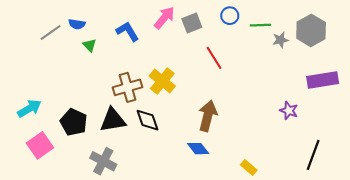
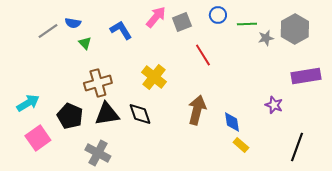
brown cross: (127, 87) -> (98, 83), moved
blue diamond: (198, 149) -> (232, 122), moved, turned 30
yellow rectangle: (249, 168) -> (241, 145), moved

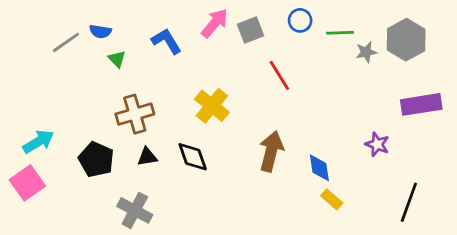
black triangle: (107, 114) -> (147, 157), size x0.6
pink square: (38, 138) -> (27, 183), moved

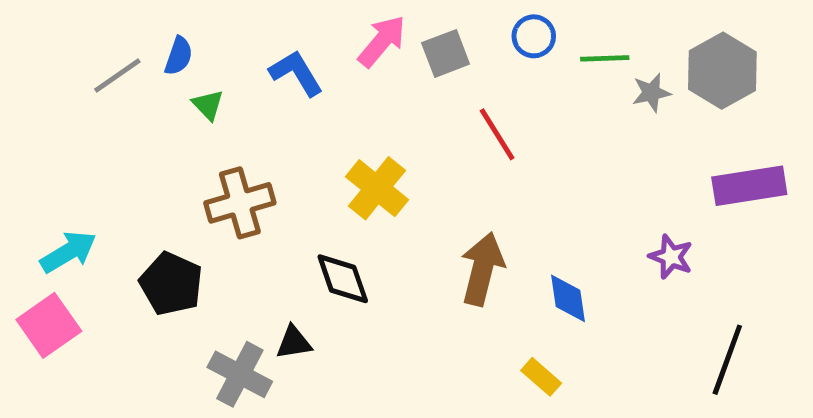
blue semicircle: (100, 31) -> (179, 56), turned -80
black triangle: (147, 157) -> (294, 342), moved
yellow rectangle: (332, 199) -> (541, 377), moved

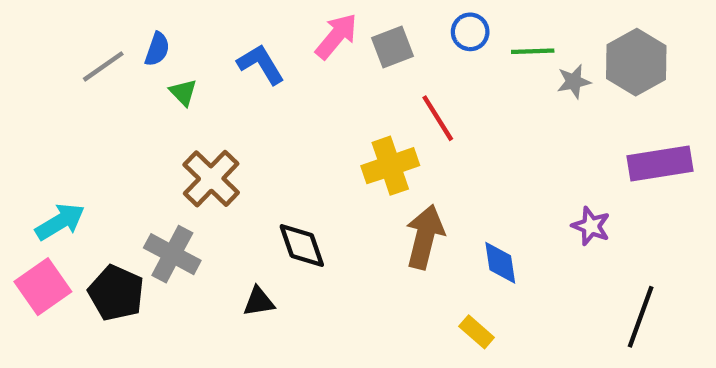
yellow cross: (377, 188) -> (390, 166), moved, turned 32
brown cross: (240, 203) -> (211, 179), turned -30
black pentagon: (171, 284) -> (116, 293), moved
gray cross: (240, 374) -> (172, 254), moved

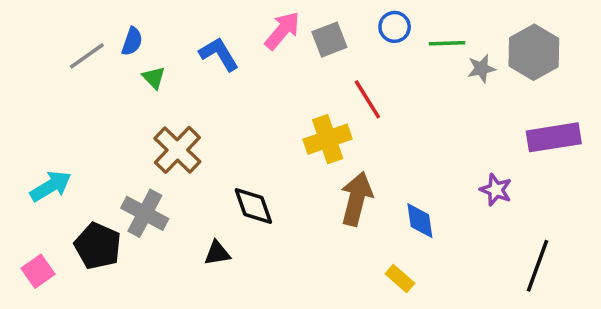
pink square: (43, 287) -> (38, 271), moved, size x0.7

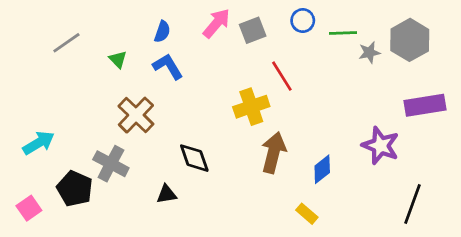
blue semicircle: (132, 41) -> (162, 32), moved
blue L-shape: (219, 54) -> (168, 66), moved
purple star: (496, 190) -> (381, 146), size x1.5
blue diamond: (420, 221) -> (322, 169), turned 60

